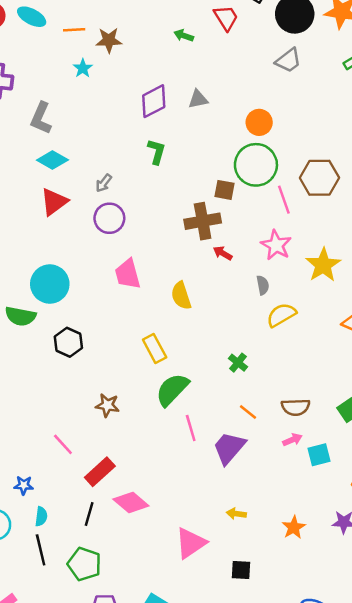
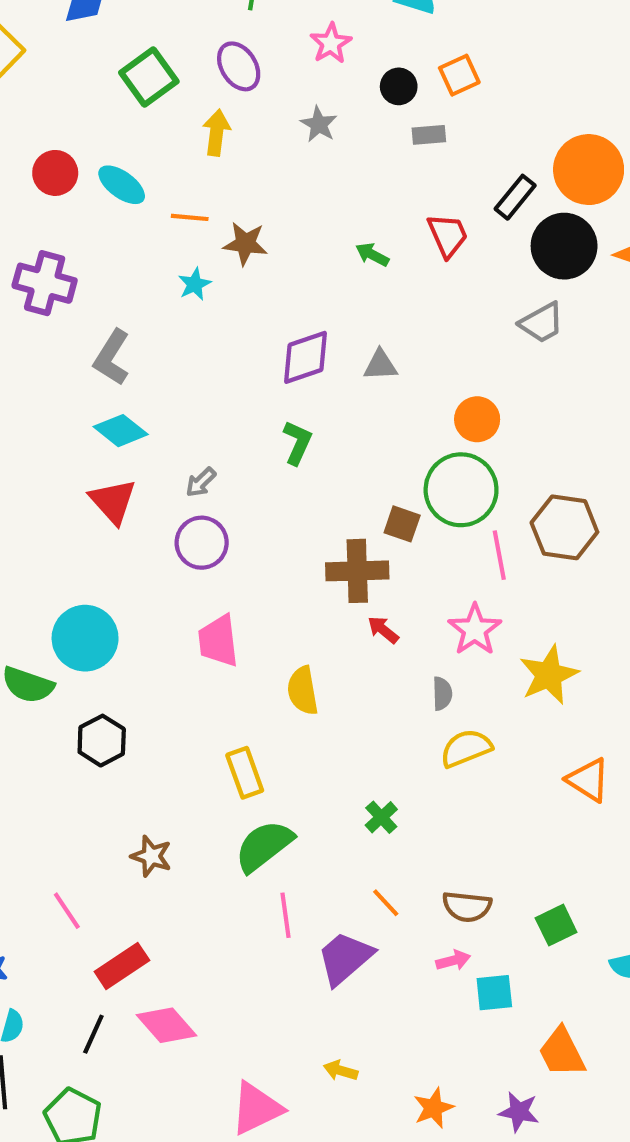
red triangle: (54, 202) -> (113, 501), turned -44

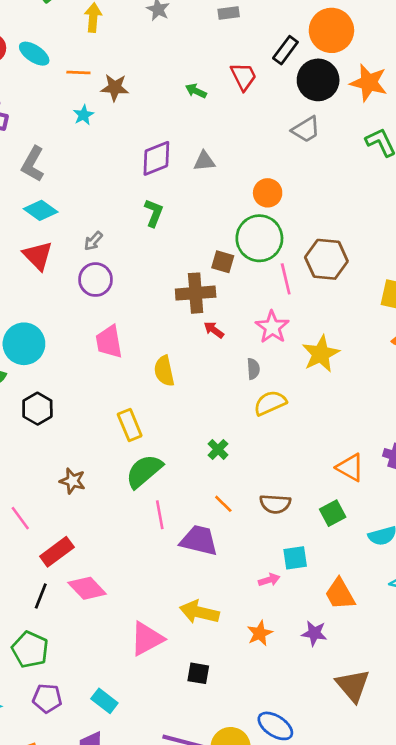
orange triangle: (588, 780) -> (350, 467), moved
purple trapezoid: (345, 958) -> (199, 540), turned 57
pink arrow: (453, 960) -> (269, 580), moved
yellow arrow: (341, 1071) -> (199, 612), size x1.8

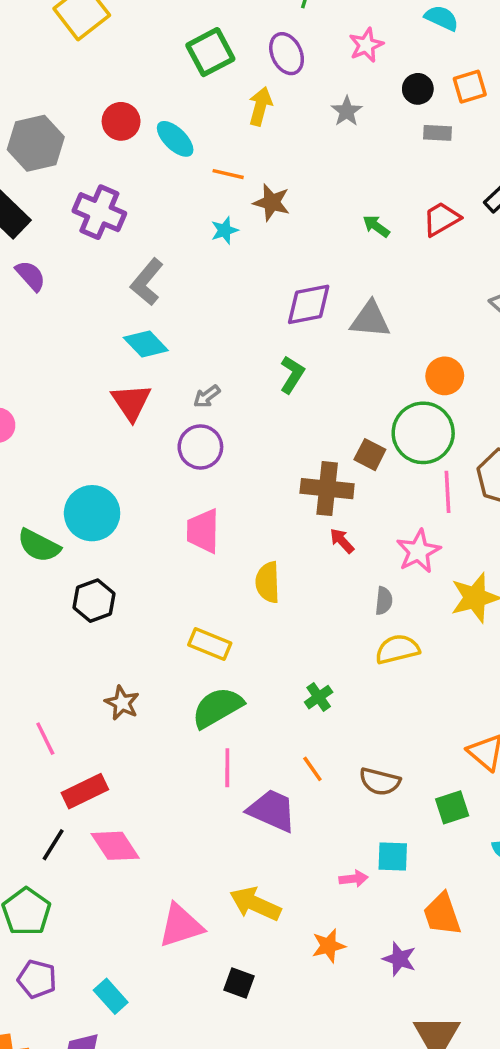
red trapezoid: (243, 76) -> (441, 219), turned -104
gray triangle: (204, 161) -> (370, 319), size x1.4
yellow rectangle: (130, 425) -> (210, 644), turned -56

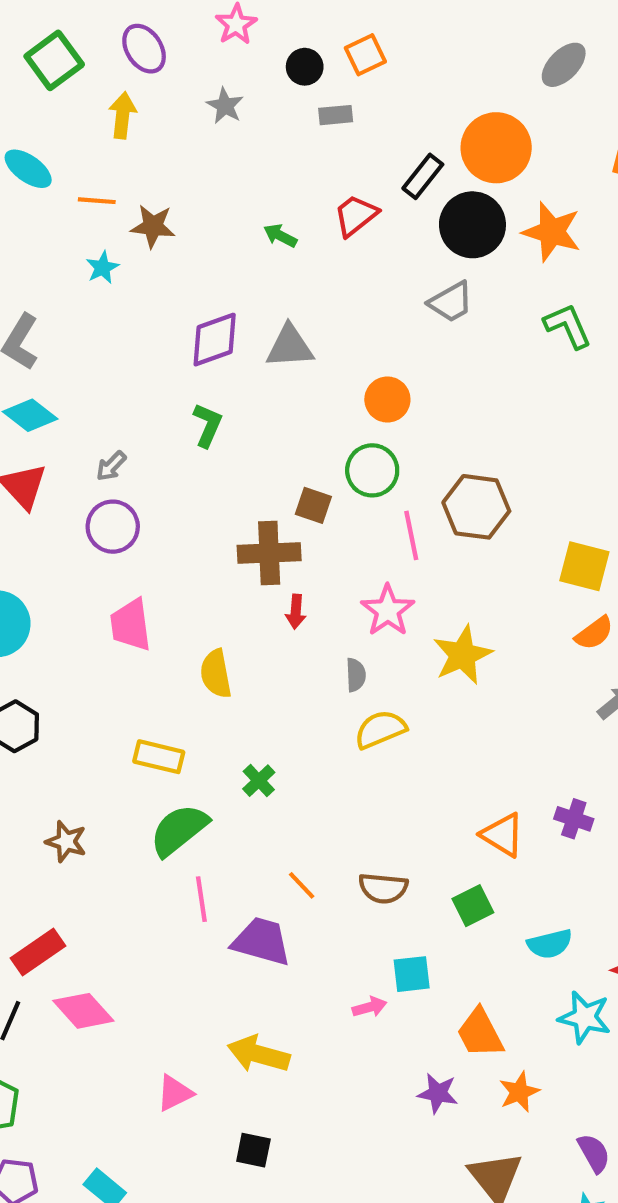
green circle: (423, 433) -> (372, 470), size x0.7
red arrow: (342, 541) -> (296, 612), turned -124
green cross: (319, 697) -> (259, 781), moved
pink triangle: (181, 926) -> (175, 1093), size x0.7
orange star: (329, 946) -> (519, 1092), moved

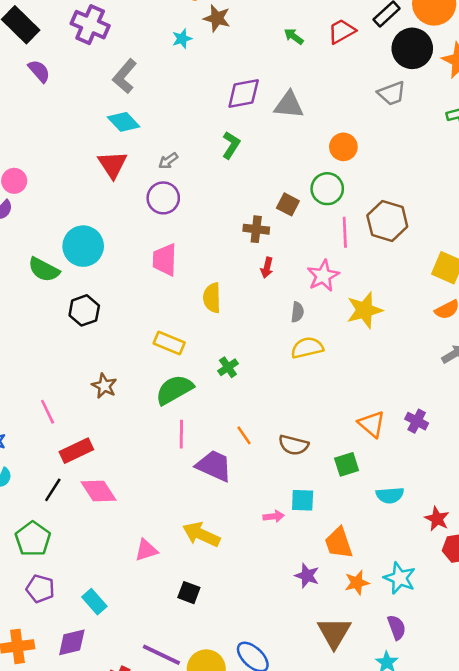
brown cross: (269, 553) -> (256, 229), size x0.7
cyan star: (585, 1017) -> (400, 578), moved

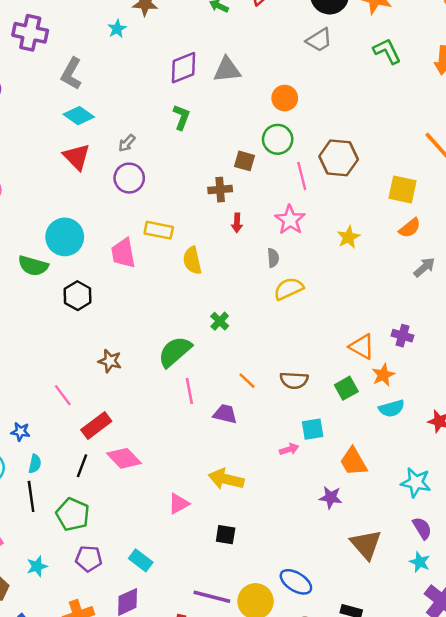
pink trapezoid: (165, 260) -> (123, 253), moved
yellow star: (365, 310) -> (348, 237), moved, size x0.7
yellow rectangle: (169, 343) -> (159, 230), moved
purple trapezoid: (214, 466) -> (225, 414), size x0.7
orange star: (357, 583) -> (383, 375), moved

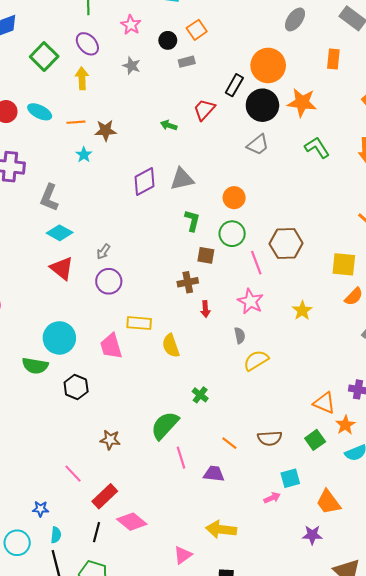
green L-shape: (182, 117) -> (192, 221), moved

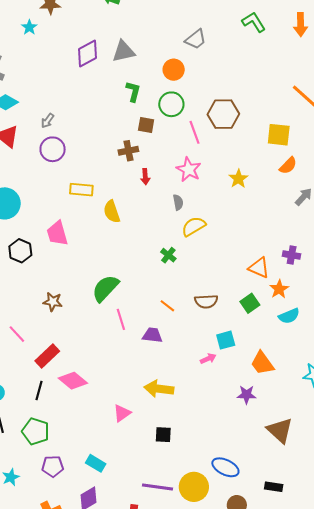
gray trapezoid: (258, 145) -> (196, 39), moved
pink trapezoid: (111, 346) -> (57, 233), moved
green cross: (200, 395) -> (168, 255), moved

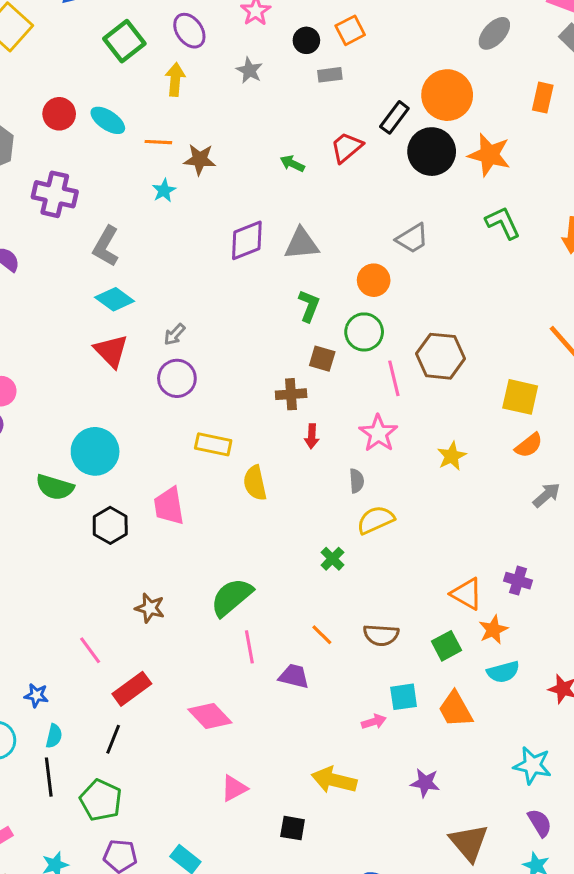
orange trapezoid: (262, 363) -> (455, 709), moved
pink diamond: (73, 381) -> (210, 716), moved
yellow arrow: (159, 389) -> (334, 780), moved

